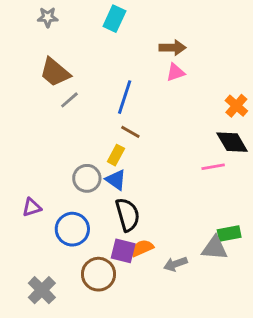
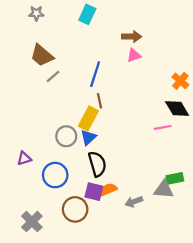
brown line: (130, 132) -> (99, 101), turned 48
yellow rectangle: (116, 155) -> (88, 119), size x1.5
blue triangle: (116, 180) -> (88, 137), turned 42

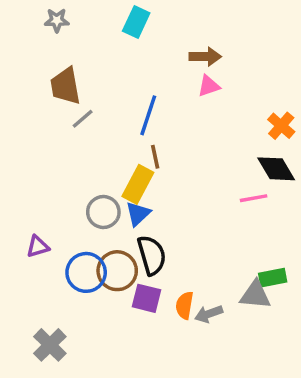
brown trapezoid: (42, 55) -> (65, 86), turned 40
orange semicircle: (108, 189) -> (185, 305), moved, turned -56
brown circle: (75, 209) -> (117, 271), moved

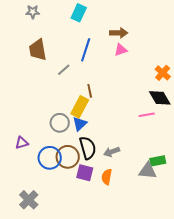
blue line: (148, 115) -> (86, 50), moved
gray line: (83, 119) -> (64, 70), moved
gray arrow: (209, 314) -> (112, 152), moved

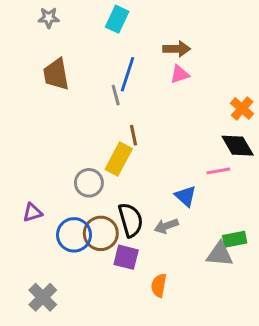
gray line: (64, 70) -> (116, 95), moved, turned -64
blue triangle: (80, 124) -> (186, 196), moved, turned -35
orange semicircle: (107, 177) -> (159, 285), moved

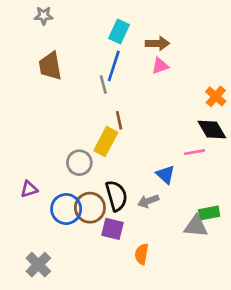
cyan rectangle: (117, 19) -> (119, 32), moved

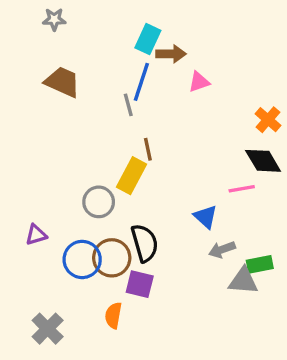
brown arrow: (157, 43) -> (171, 54), moved
brown trapezoid: (50, 66) -> (62, 82), turned 124
gray arrow: (148, 201) -> (222, 250), moved
orange semicircle: (142, 254) -> (113, 315), moved

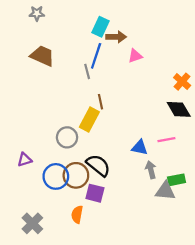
pink line: (242, 189) -> (166, 140), moved
blue triangle: (206, 217) -> (140, 147), turned -30
black semicircle: (145, 243) -> (98, 165), turned -35
gray arrow: (222, 250) -> (151, 170), turned 96

